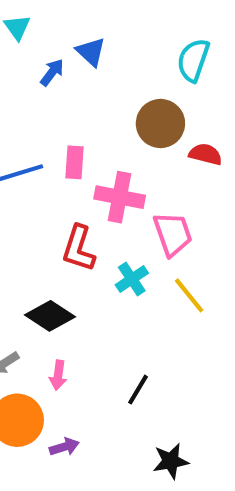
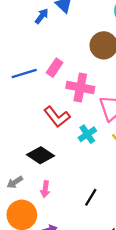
pink rectangle: (75, 162) -> (55, 68), turned 30
red L-shape: (79, 248) -> (57, 117), turned -56

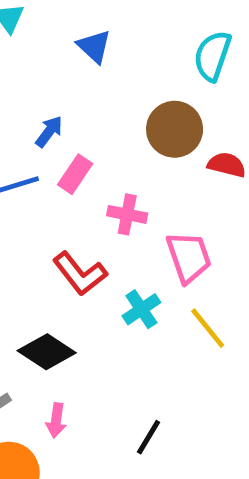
blue arrow: (42, 16) -> (49, 132), moved
pink cross: (80, 87) -> (127, 214), size x0.7

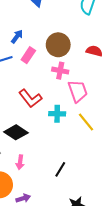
brown circle: (175, 129) -> (58, 45), moved
pink cross: (127, 214) -> (60, 71), moved
cyan cross: (141, 309) -> (57, 114), turned 35

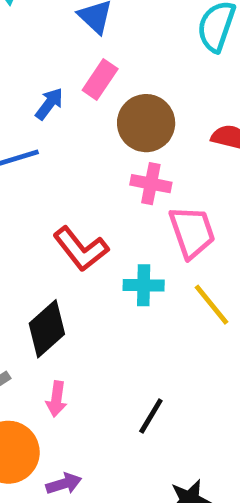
pink rectangle: (28, 55) -> (100, 80), moved
black diamond: (16, 132) -> (47, 329), turned -75

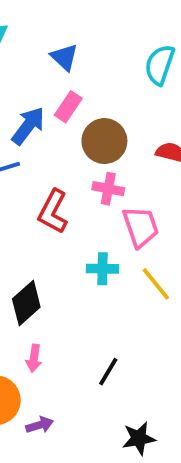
blue arrow: (49, 104) -> (28, 126), size x1.5
red L-shape: (81, 249) -> (53, 212), moved, turned 66

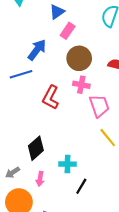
blue triangle: (64, 57) -> (57, 12), turned 42
pink rectangle: (68, 107) -> (68, 31), moved
cyan cross: (103, 269) -> (68, 164), moved

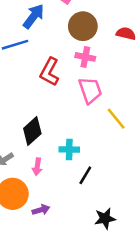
pink trapezoid: (99, 106) -> (90, 90), moved

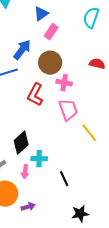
brown circle: (83, 26) -> (50, 63), moved
cyan cross: (69, 149) -> (39, 159), moved
black line: (85, 175) -> (64, 179), turned -56

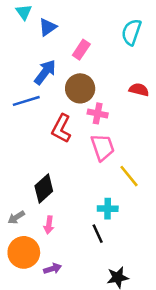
blue triangle: (41, 14) -> (48, 27), moved
cyan cross: (39, 159) -> (108, 209), moved

